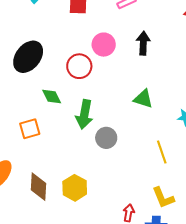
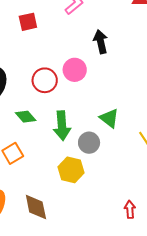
pink circle: (104, 45) -> (75, 70), moved
green triangle: (143, 99) -> (109, 118), moved, turned 35
yellow hexagon: (75, 188) -> (71, 170), moved

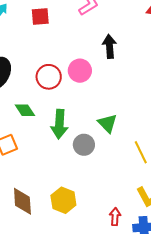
yellow hexagon: (71, 170) -> (63, 200), moved

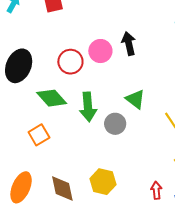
black arrow: (110, 46) -> (129, 44), moved
green diamond: (25, 110) -> (52, 98), size x1.4

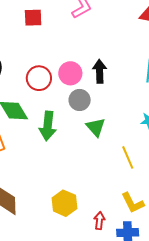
gray circle: (115, 124) -> (80, 100), moved
yellow hexagon: (103, 182) -> (64, 203), moved

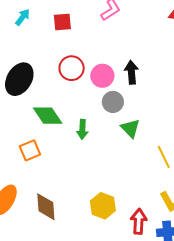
red circle: (39, 78) -> (72, 68), moved
green arrow: (48, 126) -> (82, 129), size x0.7
red arrow: (99, 221) -> (139, 221), size x1.4

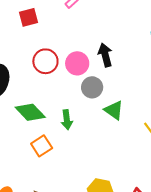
orange square: (30, 150) -> (42, 146), moved

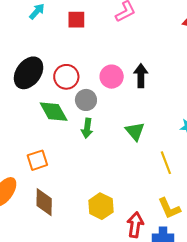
red circle: (45, 61) -> (66, 77), moved
gray circle: (92, 87) -> (86, 100), moved
orange square: (42, 146) -> (37, 160), moved

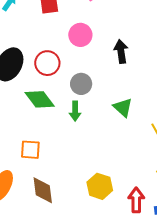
pink circle: (112, 77) -> (80, 35), moved
gray circle: (86, 100) -> (81, 84), moved
orange square: (37, 160) -> (30, 150), turned 30

